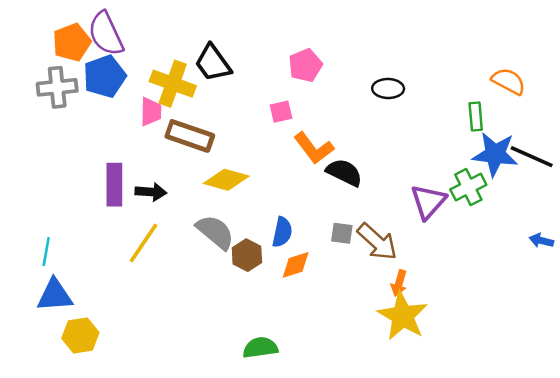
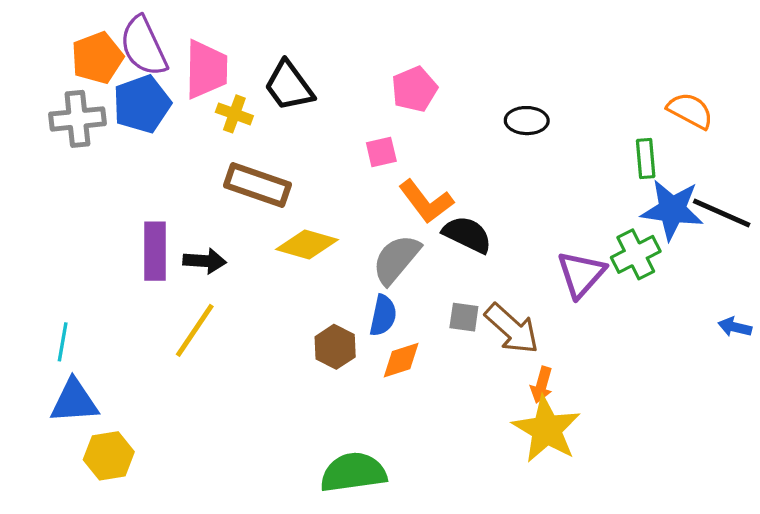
yellow cross: (173, 84) -> (234, 114), size x0.6
pink trapezoid: (151, 112) -> (206, 69), moved, size x1.5
gray semicircle: (215, 232) -> (396, 259), moved, turned -90
green semicircle: (260, 348) -> (353, 472), size x1.4

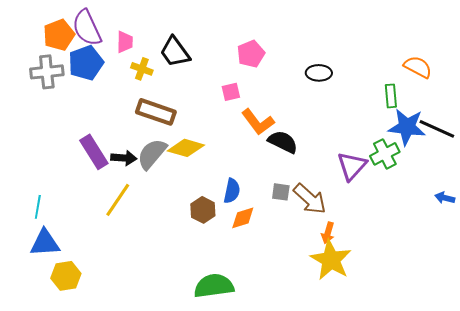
pink trapezoid: (206, 69) -> (125, 42), size x0.6
purple rectangle: (155, 251) -> (94, 152), turned -32
gray semicircle: (396, 259) -> (152, 154), moved

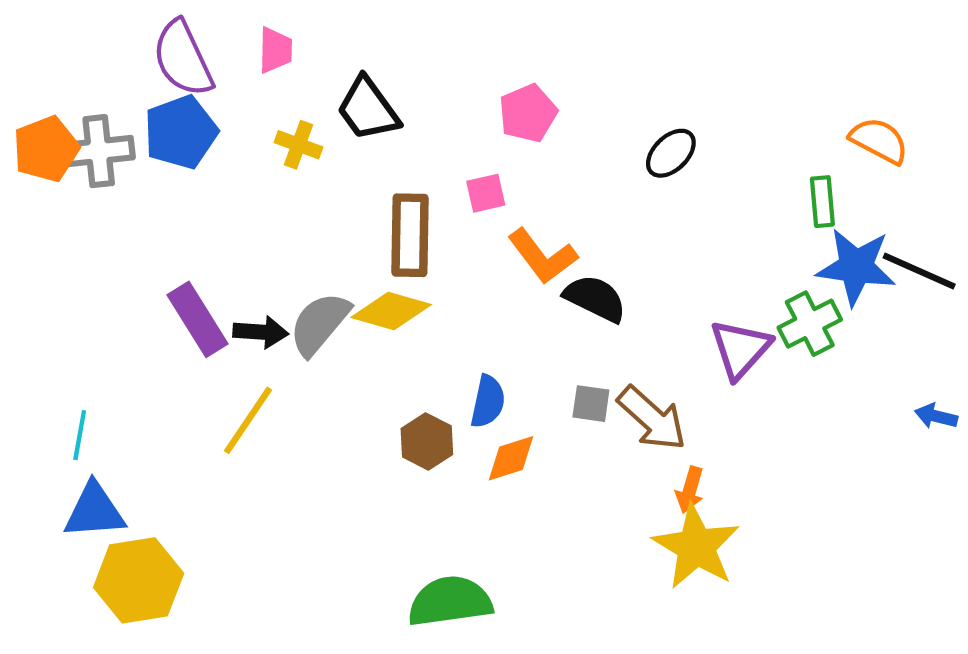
orange pentagon: (59, 35) -> (46, 149), moved
pink trapezoid: (125, 42) -> (275, 50), moved
black ellipse: (319, 73) -> (671, 153), turned -45
brown rectangle: (156, 112) -> (410, 235), moved, turned 72
yellow hexagon: (66, 276) -> (139, 580), size x1.4

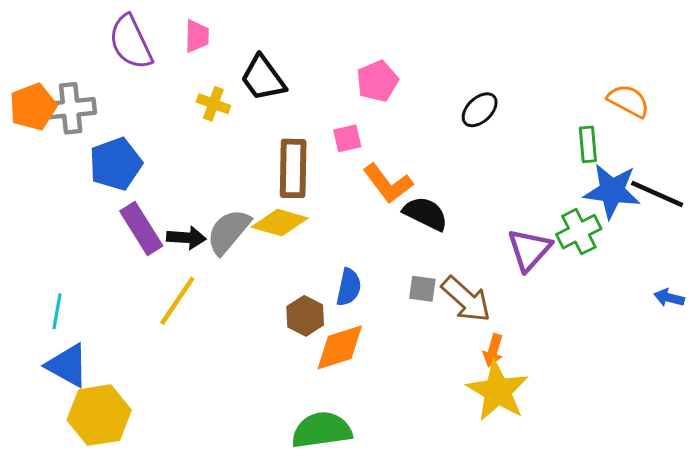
blue pentagon: (181, 132) -> (116, 164), moved
orange diamond: (511, 458) -> (340, 347), moved, size x1.4
blue triangle: (94, 511) -> (68, 365), turned 33

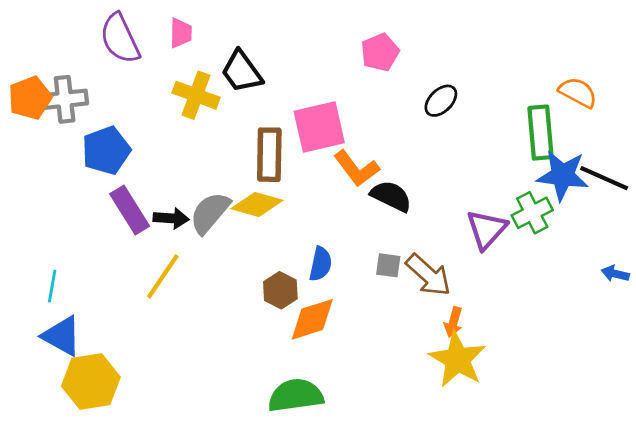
pink pentagon: (377, 81) -> (380, 52), moved
yellow cross: (213, 104) -> (196, 95), size x1.5
pink square: (347, 138) -> (319, 127), size x2.0
green rectangle: (588, 144) -> (541, 133), size x1.6

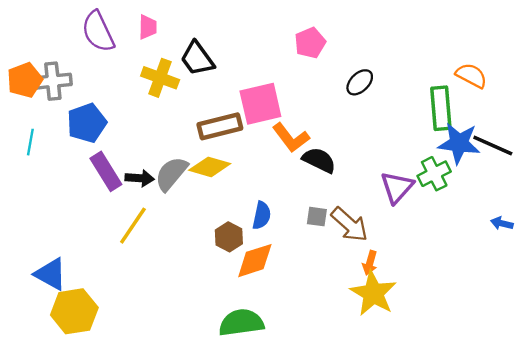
brown rectangle: (269, 155) -> (220, 126), turned 75
cyan line: (52, 286) -> (30, 142), moved

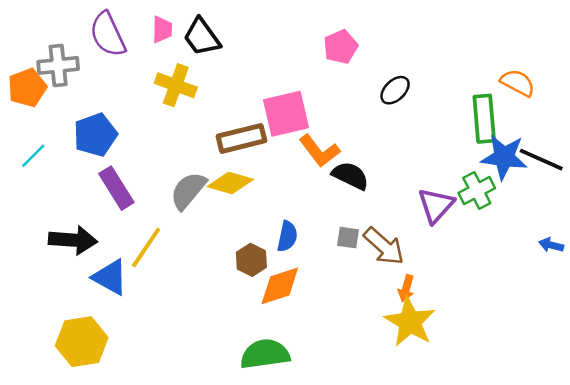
black trapezoid: (197, 59) -> (202, 37), moved
gray cross: (53, 81) -> (58, 65), moved
cyan line: (30, 142) -> (33, 156), turned 35
black arrow: (140, 178) -> (73, 240), moved, size x1.5
blue triangle: (51, 274) -> (110, 277), moved

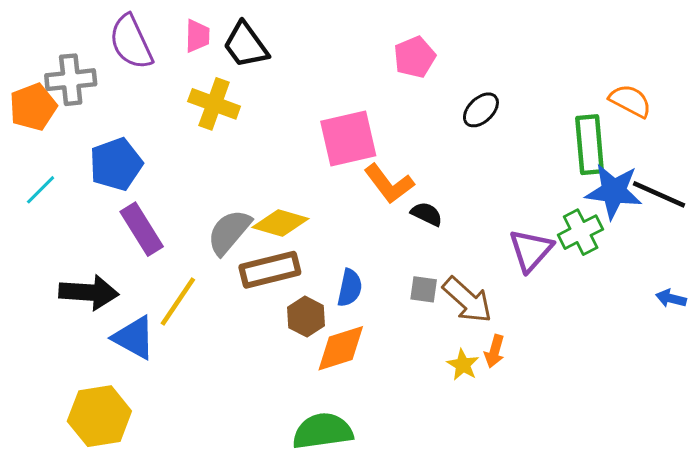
brown rectangle: (241, 138) -> (270, 270), moved
black semicircle: (350, 176) -> (427, 214), size x0.7
yellow star: (410, 322) -> (463, 365), moved, size x0.5

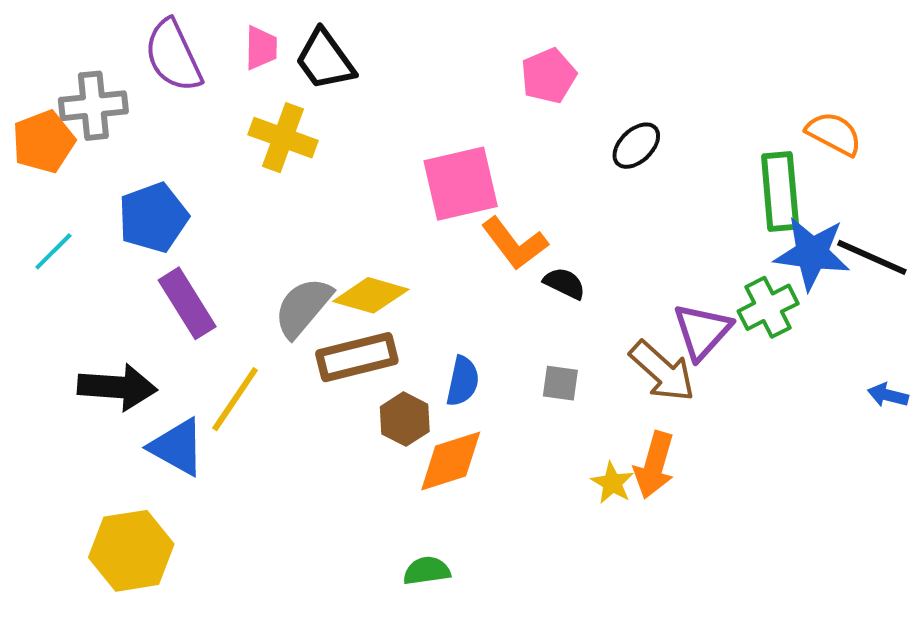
brown arrow: (467, 300) -> (662, 371), moved
orange arrow: (495, 351) -> (654, 465), size x1.5
green semicircle: (323, 431) -> (427, 571), size x0.6

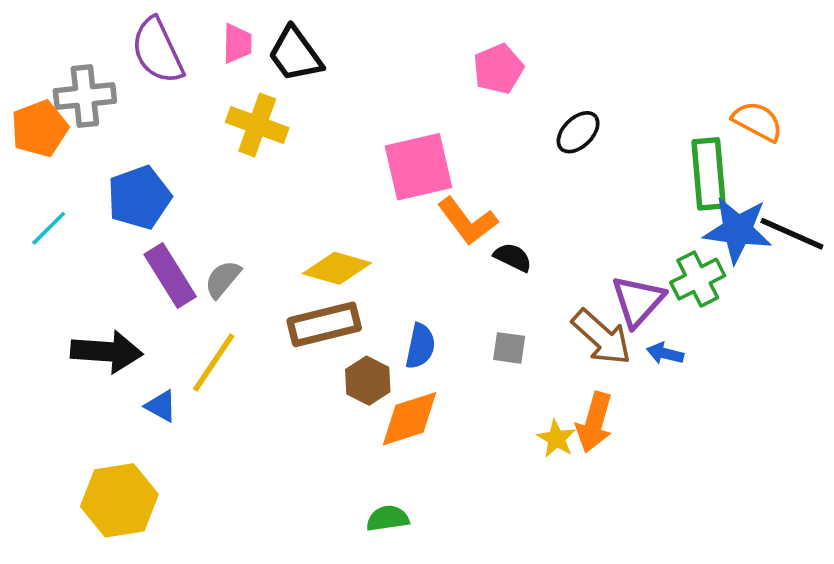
gray semicircle: (303, 307) -> (223, 279), moved, size x0.7
blue arrow: (888, 395) -> (665, 353), moved
blue triangle: (177, 447) -> (161, 406), size x0.6

